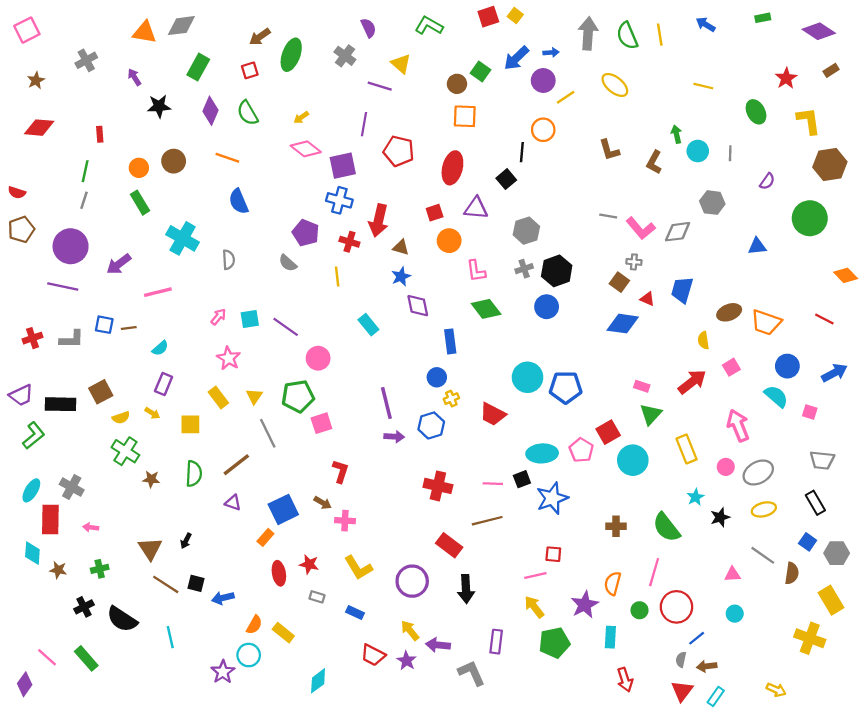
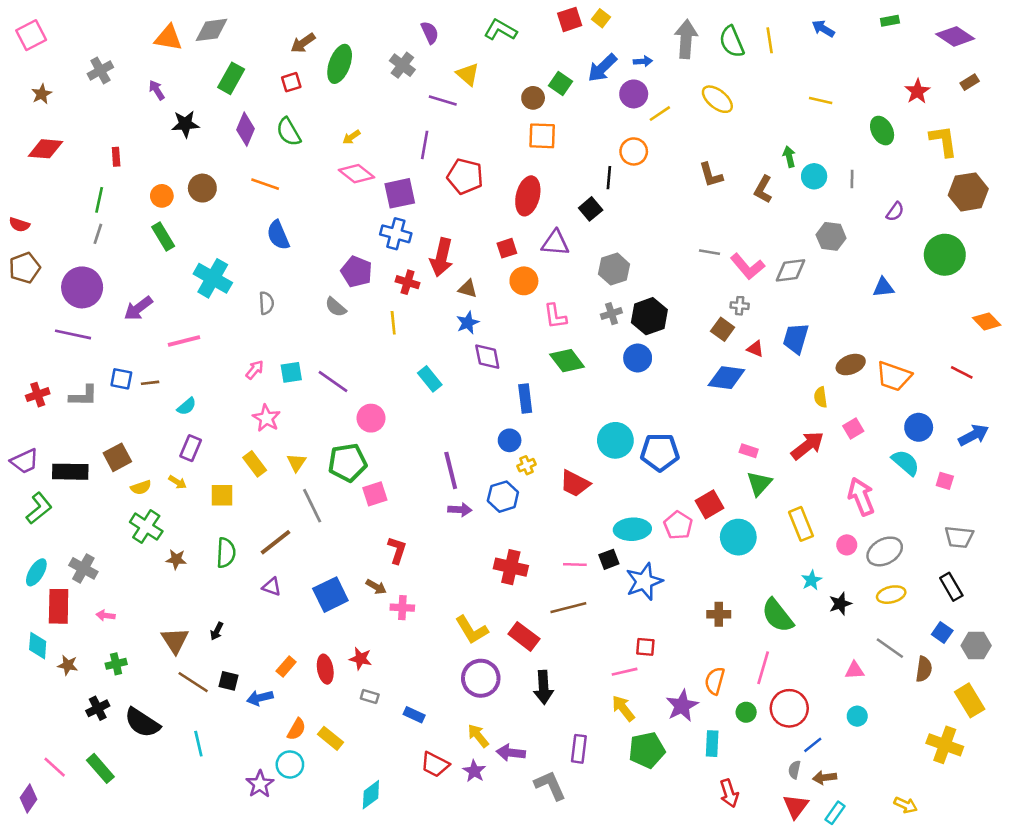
orange rectangle: (265, 537) -> (286, 666), moved
yellow L-shape: (358, 568) -> (472, 630), moved

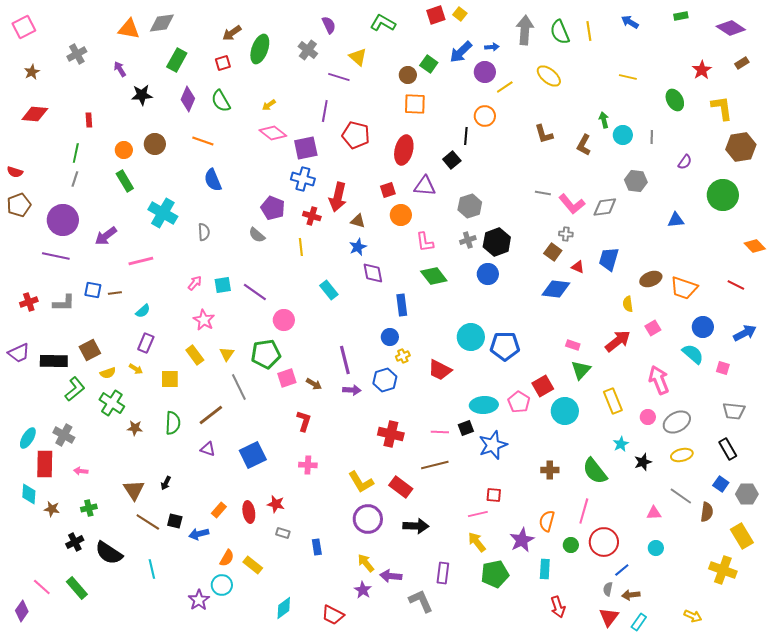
green L-shape: (39, 508) -> (75, 389), moved
brown arrow: (376, 587) -> (314, 384), moved
black arrow: (544, 687) -> (416, 526), turned -85
blue rectangle: (414, 715) -> (317, 547), turned 56
red trapezoid: (435, 764) -> (333, 615), moved

